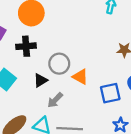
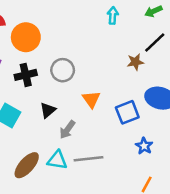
gray circle: (59, 64) -> (63, 70), moved
orange triangle: (80, 77) -> (91, 99), turned 35

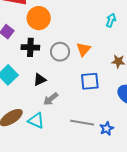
orange triangle: (91, 99) -> (83, 49), moved
blue square: (127, 112) -> (90, 81), moved
gray line: (88, 159) -> (82, 123), moved

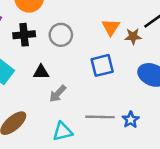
orange triangle: (83, 49) -> (111, 27), moved
black triangle: (40, 80) -> (41, 72), turned 32
cyan triangle: (36, 120) -> (62, 131), moved, turned -30

